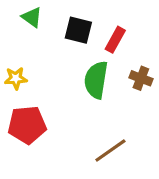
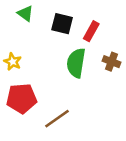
yellow star: (16, 78) -> (13, 62), turned 30
brown line: (110, 150) -> (57, 119), moved

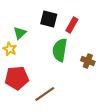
green triangle: (25, 13) -> (20, 33), moved, turned 40
brown cross: (112, 62) -> (88, 61), moved

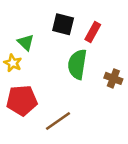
green triangle: (20, 33) -> (26, 42), turned -32

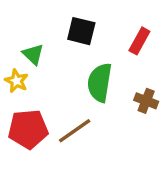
red rectangle: (93, 32) -> (139, 41), moved
brown line: (58, 121) -> (75, 131), moved

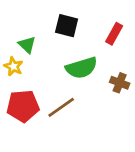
green semicircle: (100, 83) -> (81, 68), turned -116

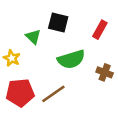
green triangle: (27, 45) -> (33, 37), moved

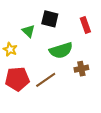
red rectangle: (100, 30) -> (85, 25), turned -49
brown cross: (105, 72) -> (81, 69), moved, turned -32

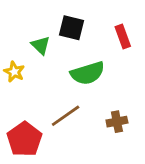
brown cross: (81, 69) -> (117, 122), moved
red pentagon: (17, 79) -> (24, 139), moved, turned -30

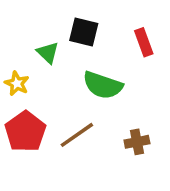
green semicircle: (88, 73) -> (103, 85), turned 36
red pentagon: (24, 139) -> (25, 132), moved

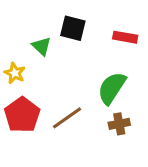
red rectangle: (144, 42) -> (125, 37), turned -60
green semicircle: (103, 85) -> (112, 88), moved, turned 104

